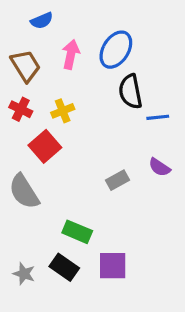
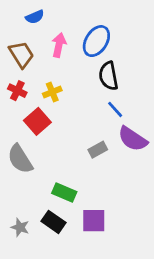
blue line: (158, 117) -> (115, 109), moved, turned 54
purple semicircle: (159, 167) -> (133, 139), size x1.6

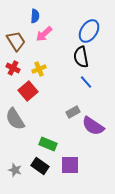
blue semicircle: (35, 17) -> (35, 16), moved, turned -64
blue ellipse: (96, 41) -> (89, 31), moved
pink arrow: (59, 45) -> (44, 34), turned -144
purple semicircle: (133, 139) -> (93, 126), moved

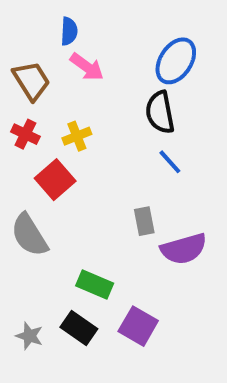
pink arrow: (44, 34) -> (87, 67), turned -102
gray rectangle: (73, 112) -> (144, 221), turned -72
purple semicircle: (93, 126) -> (184, 249), turned -50
purple square: (70, 165) -> (138, 326), turned 30

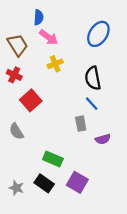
black semicircle: (160, 112) -> (93, 78), moved
yellow cross: (77, 136) -> (55, 64), moved
blue line: (170, 162) -> (92, 104), moved
gray semicircle: (29, 235) -> (16, 131), size x0.7
purple semicircle: (184, 249) -> (103, 139), size x0.6

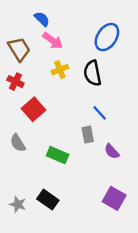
blue semicircle: (39, 17) -> (42, 19), turned -48
black semicircle: (93, 78) -> (92, 73), moved
purple semicircle: (103, 139) -> (112, 151), turned 64
green rectangle: (53, 159) -> (58, 155), moved
purple square: (77, 182) -> (114, 198), moved

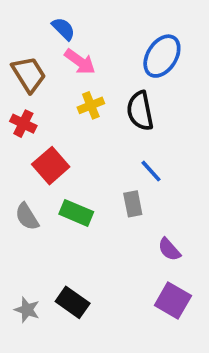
purple semicircle: (112, 151) -> (169, 249), moved
green rectangle: (58, 155) -> (76, 213), moved

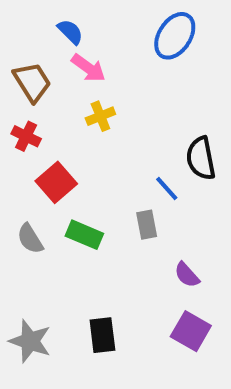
blue ellipse: (162, 56) -> (175, 36), moved
black semicircle: (140, 111) -> (201, 158), moved
black rectangle: (73, 302) -> (102, 335), moved, turned 48
gray star: (27, 310) -> (30, 341), size x1.5

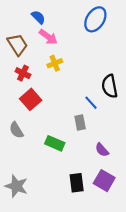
red cross: (26, 136) -> (23, 73), moved
green rectangle: (84, 235) -> (55, 143), moved
black rectangle: (102, 335) -> (77, 183), moved

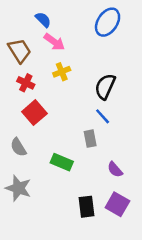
black semicircle: (110, 86) -> (105, 87), moved, turned 35
gray star: (16, 186) -> (18, 188), moved

